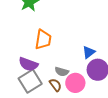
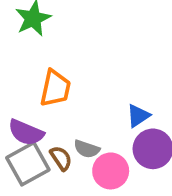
brown semicircle: (55, 85) -> (61, 158), moved

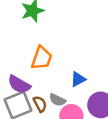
blue triangle: (138, 116) -> (78, 79), moved

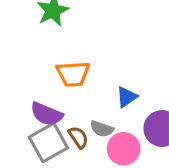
orange trapezoid: (42, 58) -> (73, 74), turned 75

